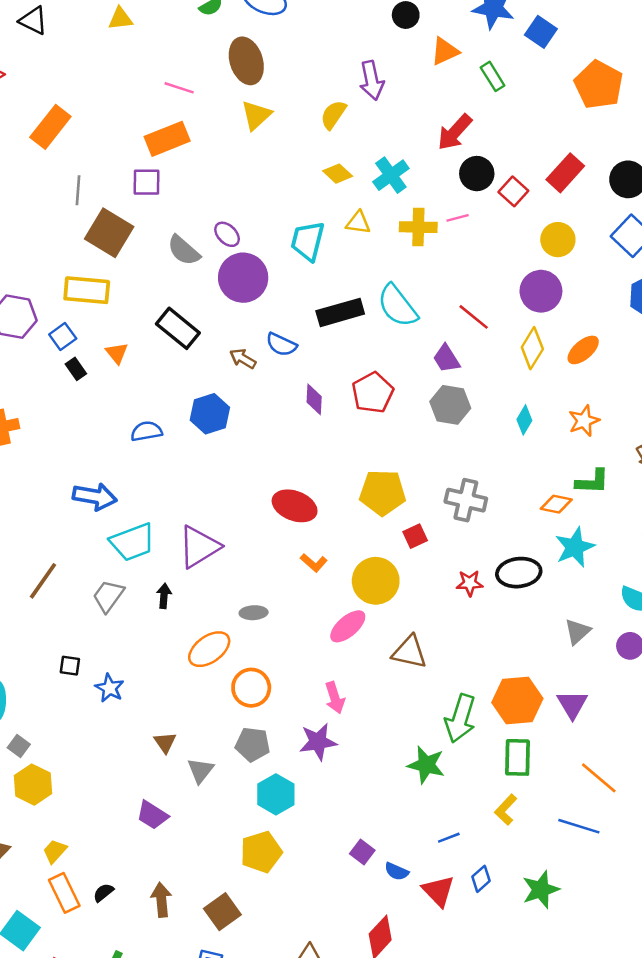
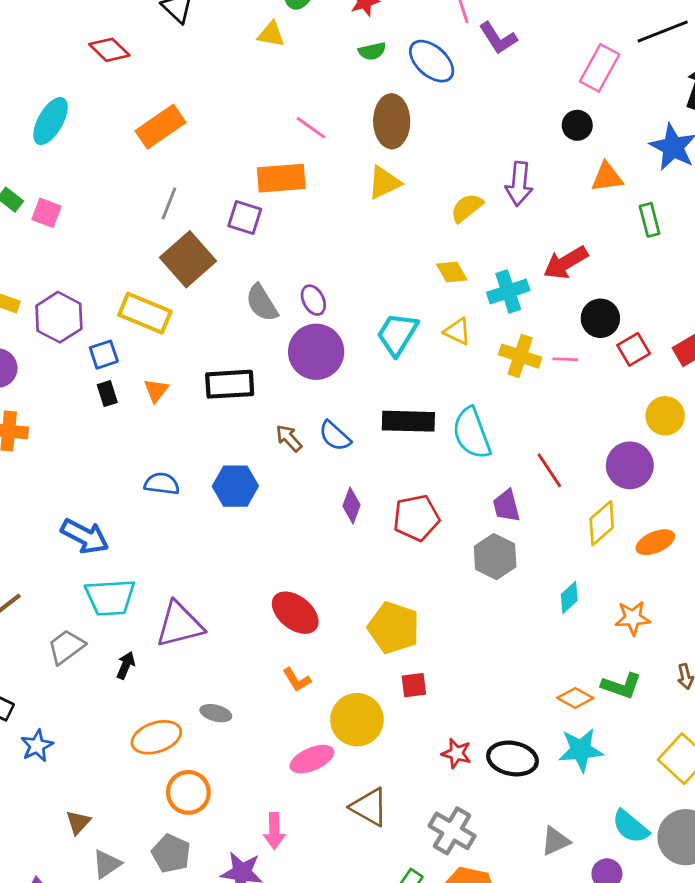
red arrow: (455, 132) -> (566, 263), moved
black rectangle: (178, 328) -> (230, 384), turned -60
gray cross: (466, 500) -> (452, 831), moved

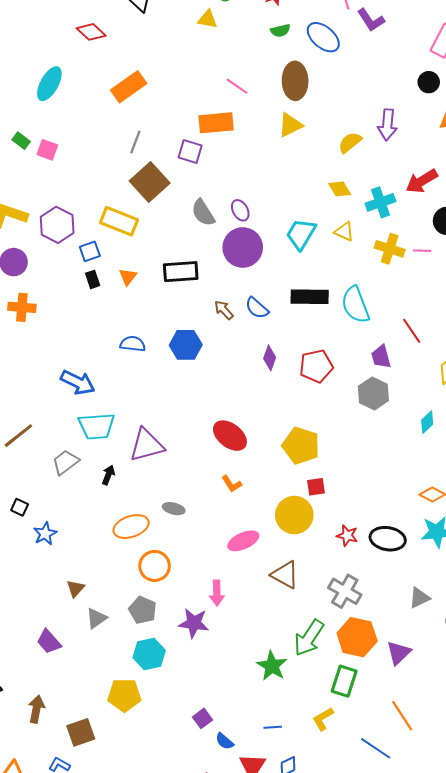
yellow circle: (357, 720) -> (294, 515), moved

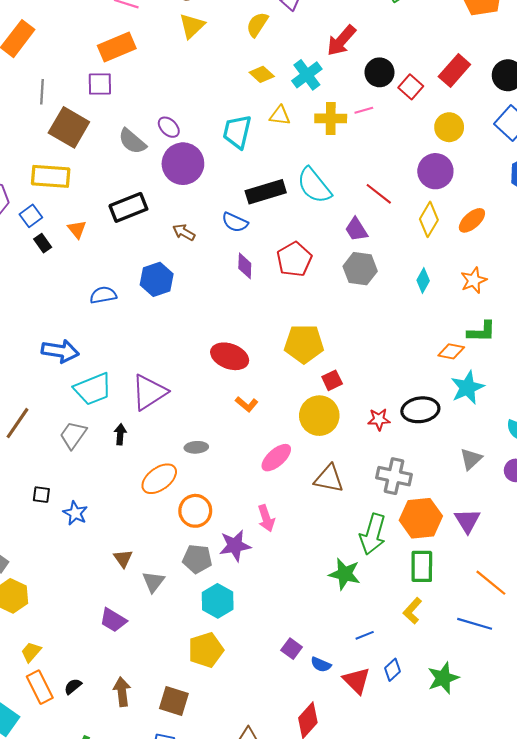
blue semicircle: (257, 308) -> (235, 222), moved
purple star: (194, 623) -> (235, 546), moved
brown square: (81, 732) -> (174, 701), turned -36

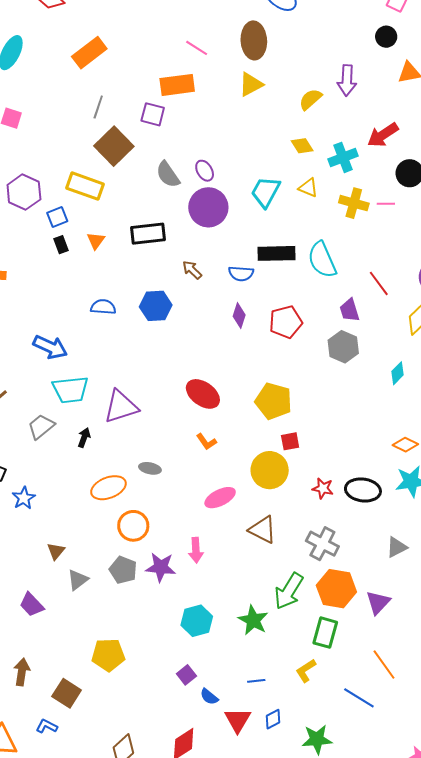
blue semicircle: (235, 222) -> (241, 274), turned -35
cyan hexagon: (218, 601) -> (197, 621), moved

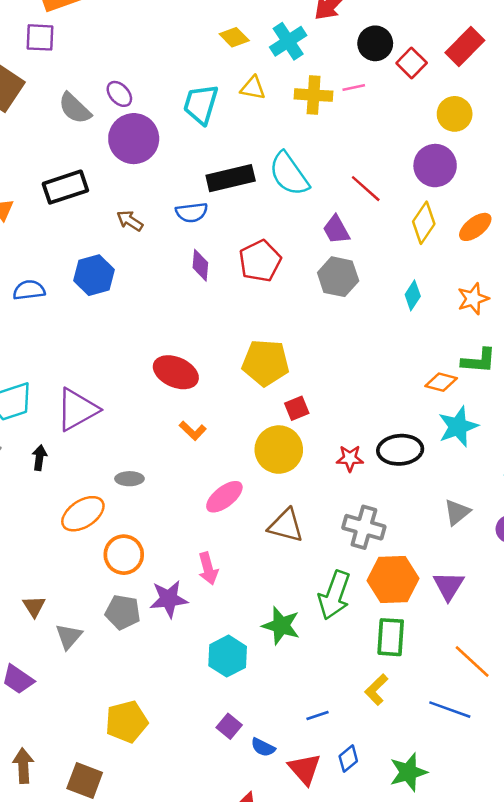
green star: (253, 620) -> (281, 626), moved

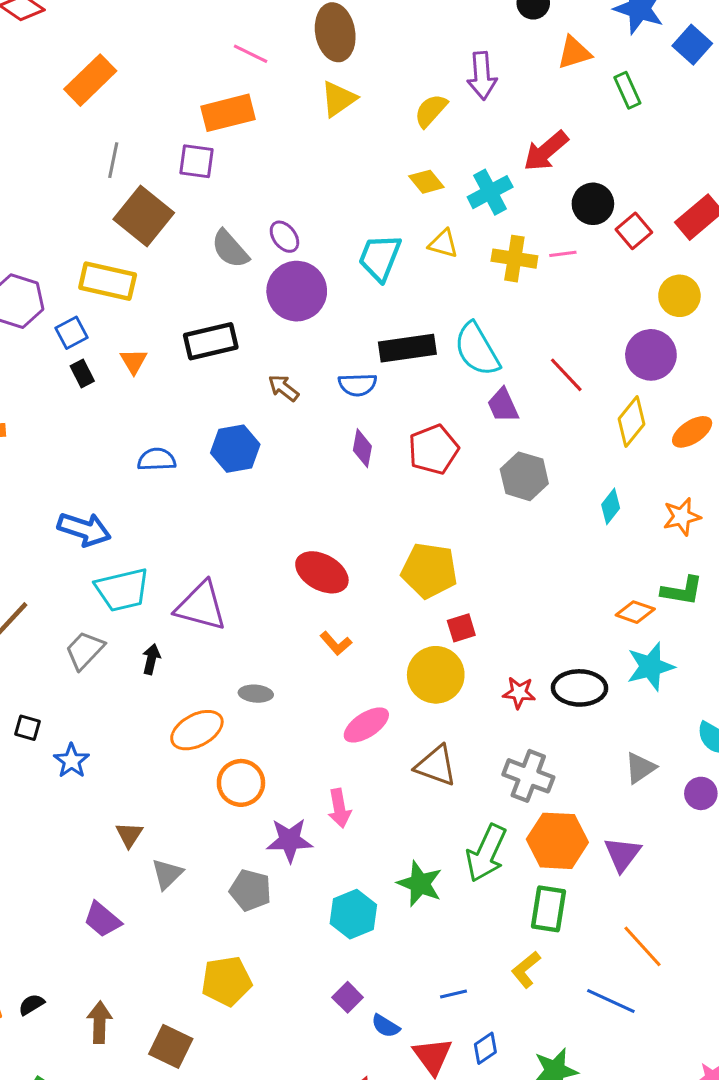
purple trapezoid: (336, 230) -> (503, 405), moved
purple triangle: (77, 409) -> (201, 606), turned 39
gray pentagon: (123, 612) -> (250, 890), moved

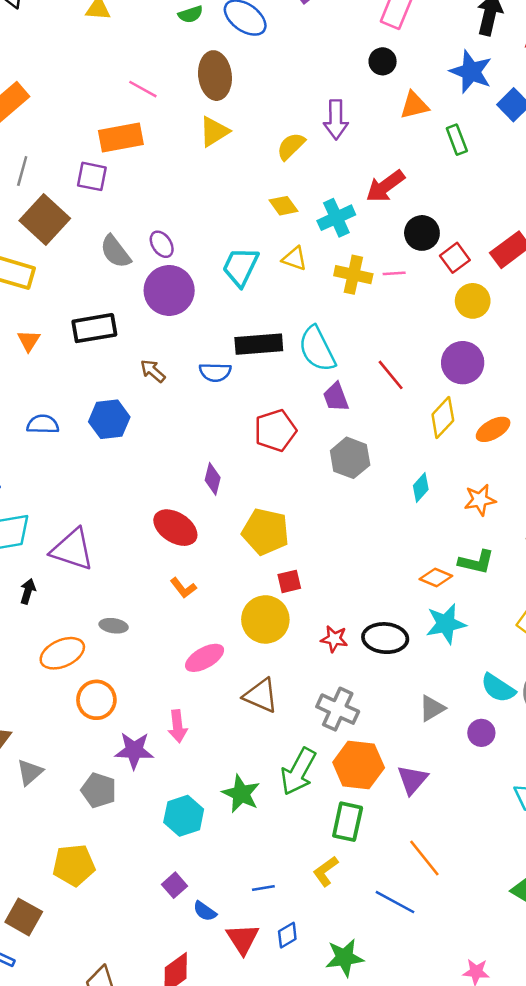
yellow circle: (679, 296) -> (473, 301), moved
purple diamond: (362, 448) -> (213, 479), moved

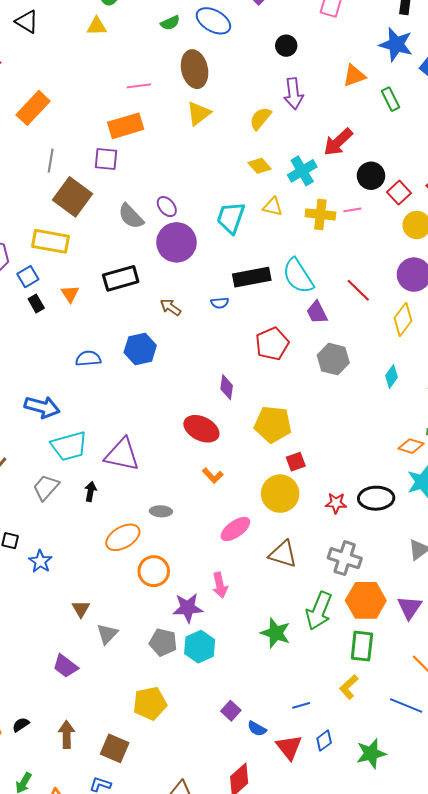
black circle: (383, 61) -> (286, 46), moved
pink line: (143, 89) -> (139, 86), turned -30
blue semicircle: (215, 372) -> (220, 303), size x0.7
cyan hexagon: (184, 816) -> (200, 647), moved

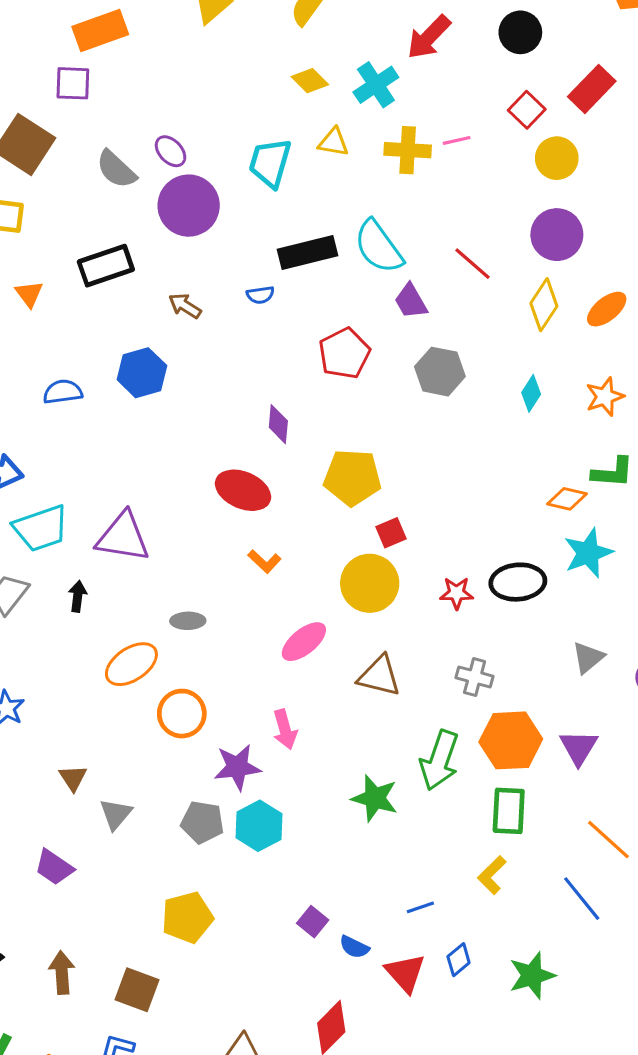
black circle: (371, 176) -> (520, 32), moved
gray cross: (345, 558) -> (475, 677), size x0.7
blue line: (406, 705) -> (582, 899), turned 32

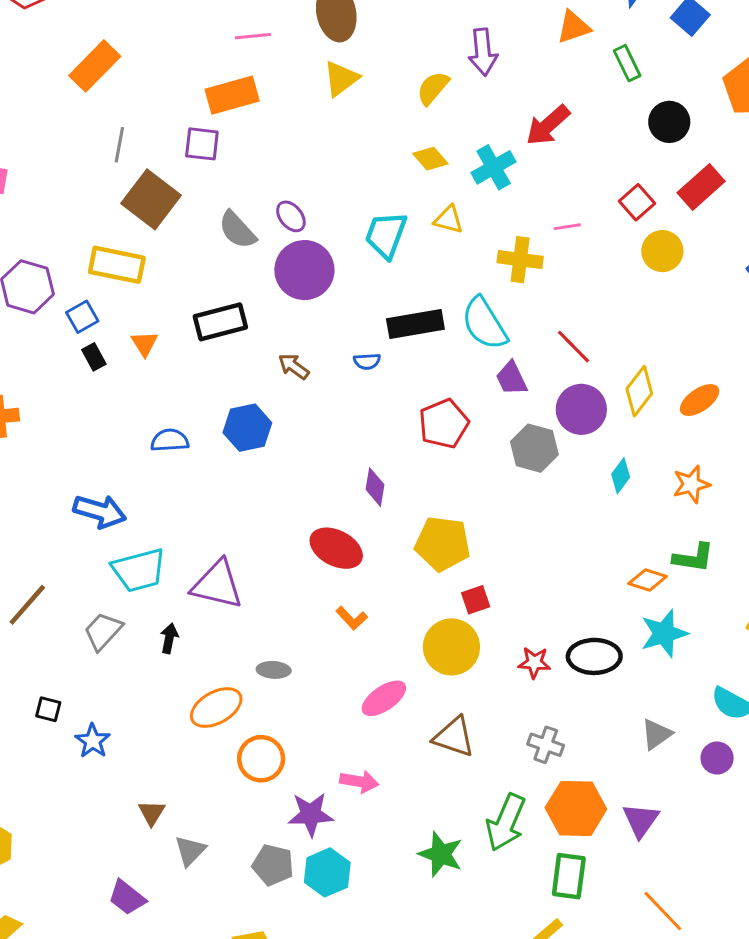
black circle: (520, 32) -> (669, 122), moved
yellow cross: (408, 150) -> (520, 260), moved
purple circle: (557, 235) -> (581, 409), moved
pink arrow: (285, 729) -> (359, 781), turned -69

